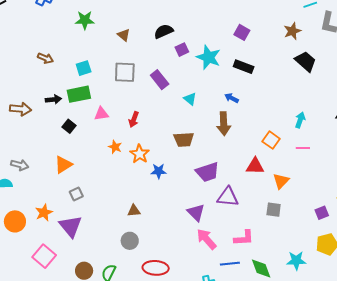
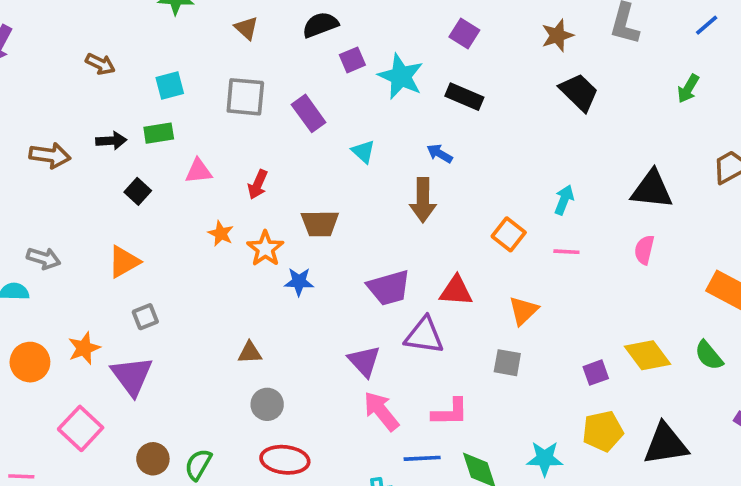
green rectangle: (79, 94) -> (159, 133), size x0.7
brown trapezoid: (184, 139) -> (320, 223), moved
red triangle: (255, 166) -> (456, 291), moved
gray circle: (130, 241) -> (267, 404), moved

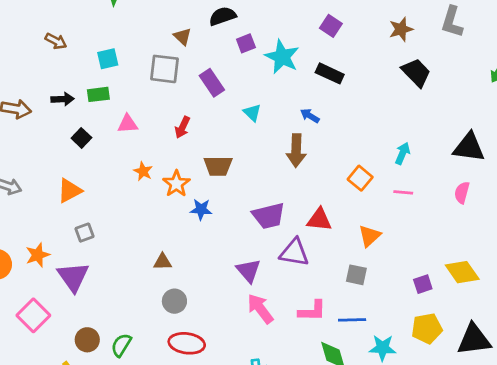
brown triangle: (246, 28) -> (183, 37), moved
red arrow: (258, 184) -> (182, 127), moved
blue line: (422, 458) -> (352, 320), moved

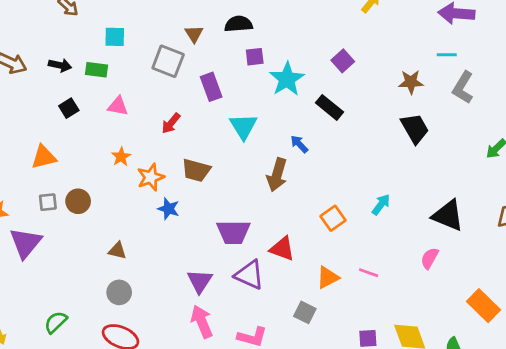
cyan triangle: (252, 113) -> (243, 126), size x1.5
pink line: (403, 192) -> (369, 273), moved
brown circle: (87, 340) -> (78, 201), moved

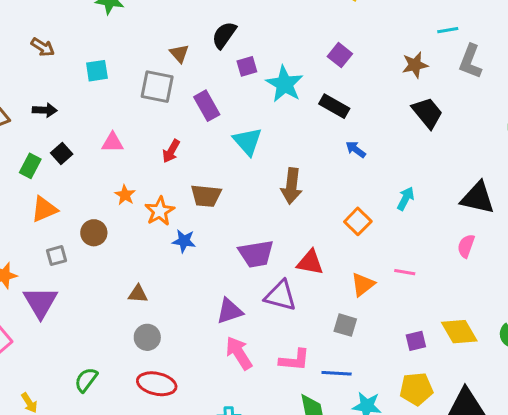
black semicircle: (238, 24) -> (224, 35), turned -40
green rectangle: (97, 70) -> (30, 166), moved, turned -60
blue arrow: (299, 144) -> (356, 149), moved
brown circle: (78, 201) -> (94, 233), moved
purple triangle: (200, 281) -> (230, 311), turned 48

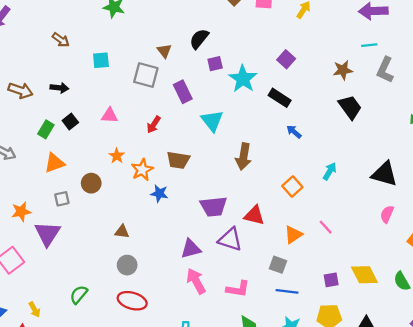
pink semicircle: (466, 246) -> (387, 214), moved
pink line: (405, 272) -> (326, 227), turned 35
blue line: (337, 373) -> (287, 291), moved

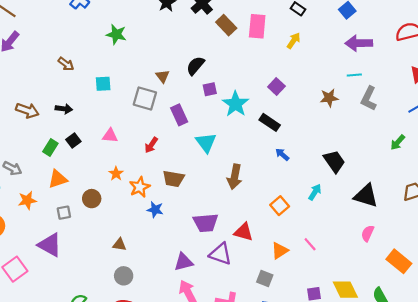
black trapezoid: (350, 107) -> (334, 161), moved
orange star: (21, 212) -> (27, 200), moved
purple triangle: (48, 234) -> (50, 245), turned -35

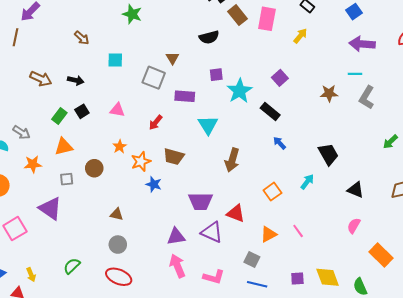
black semicircle: (195, 66) -> (209, 37), moved, turned -150
purple rectangle: (179, 115) -> (185, 96), turned -66
black triangle: (366, 196) -> (356, 190), size x0.7

